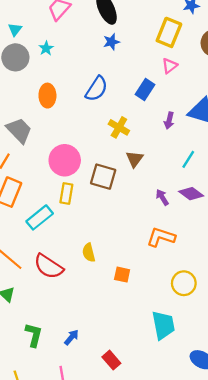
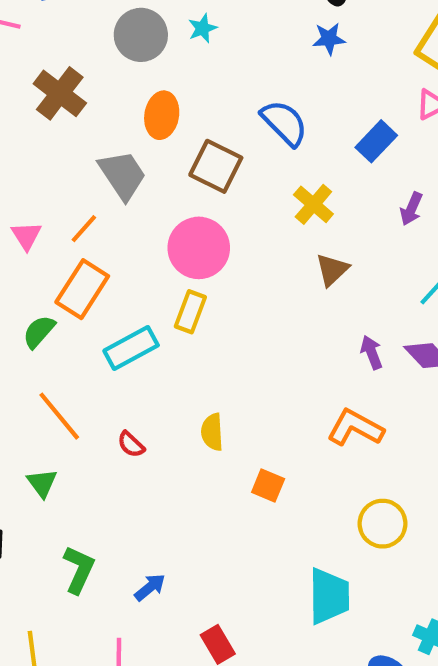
blue semicircle: (97, 89) -> (284, 123), turned -88
orange ellipse: (47, 96) -> (162, 115), moved
brown square: (103, 177) -> (216, 166), moved
red semicircle: (49, 266) -> (131, 444), size x0.5

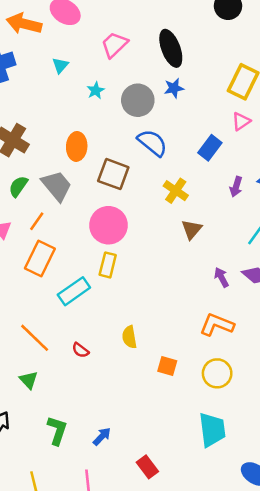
gray circle: (141, 35) -> (138, 100), moved
green semicircle: (39, 332) -> (18, 186), moved
yellow circle: (383, 524) -> (217, 373), moved

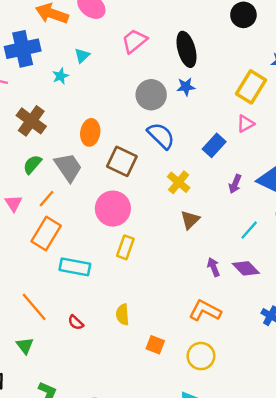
cyan star: (96, 90) -> (60, 76), moved
yellow rectangle: (108, 265) -> (125, 247), moved
cyan rectangle: (74, 291) -> (75, 267), turned 40

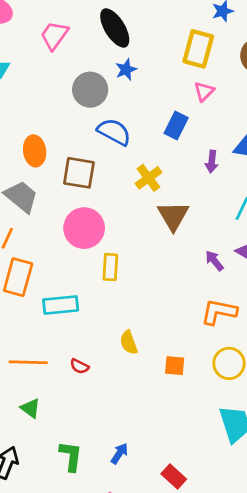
yellow cross: (179, 182) -> (149, 178), turned 30
brown triangle: (190, 220) -> (173, 216), size x1.4
orange line: (34, 307) -> (28, 362), turned -32

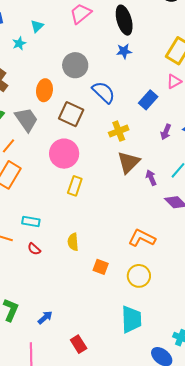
gray circle: (90, 90) -> (75, 65), moved
purple arrow: (214, 261) -> (151, 178), moved
cyan rectangle: (61, 305) -> (31, 222), moved, size x0.7

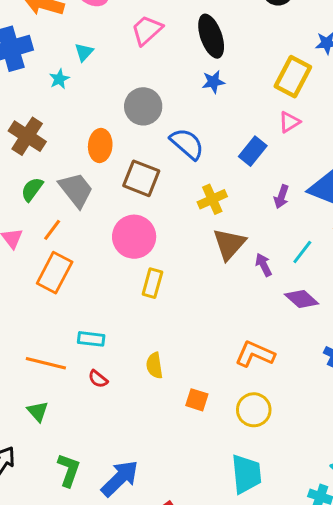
blue arrow: (45, 317) -> (120, 478), size x1.8

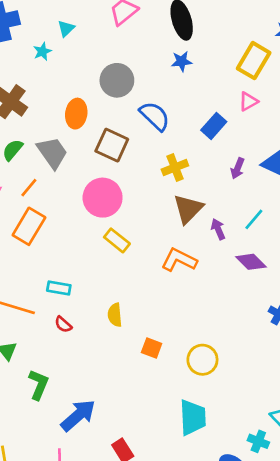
yellow rectangle: (152, 283) -> (117, 240), turned -70
orange L-shape: (255, 354) -> (179, 260), moved
green L-shape: (69, 470) -> (39, 385), moved

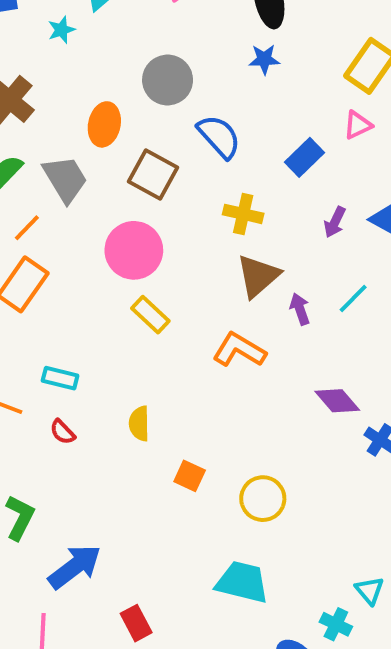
yellow cross: (175, 167) -> (243, 214), turned 30
purple diamond: (251, 262) -> (337, 401), moved
cyan trapezoid: (193, 417) -> (242, 582), turned -78

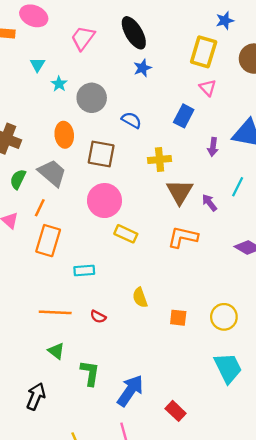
cyan star: (61, 30) -> (59, 84), moved
pink triangle: (358, 125) -> (208, 88), turned -30
blue semicircle: (219, 137) -> (131, 120), size x0.7
cyan rectangle: (60, 378) -> (84, 270), moved
cyan trapezoid: (242, 582) -> (228, 368), turned 68

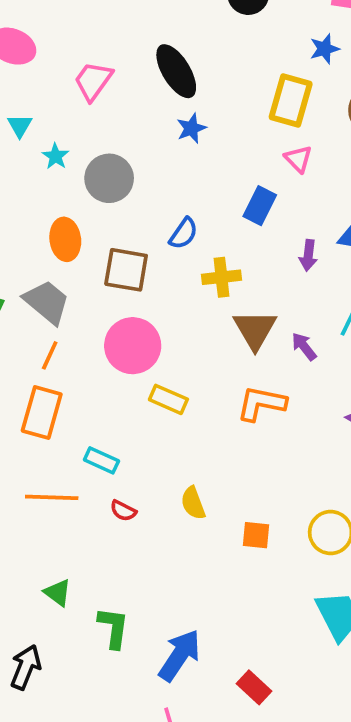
blue semicircle: (131, 120) -> (184, 233), moved, turned 96
orange line: (40, 208) -> (50, 355), moved
cyan rectangle: (84, 270) -> (101, 460), turned 30
orange line: (55, 312) -> (52, 497), moved
red semicircle: (98, 317) -> (123, 511), moved

